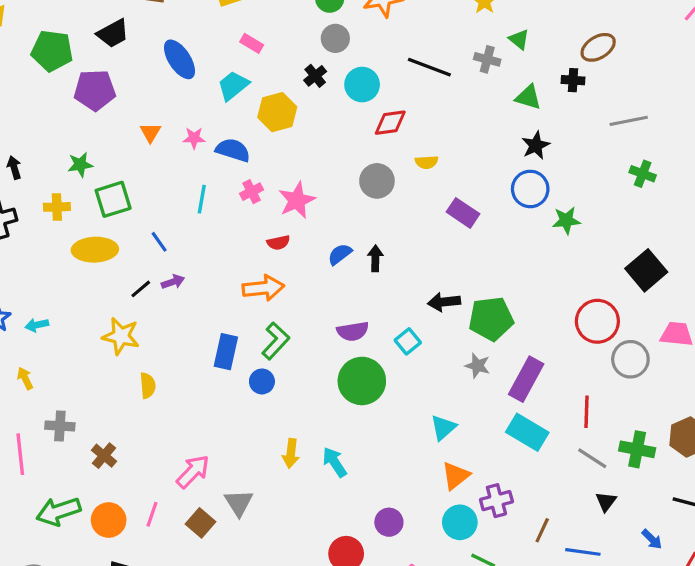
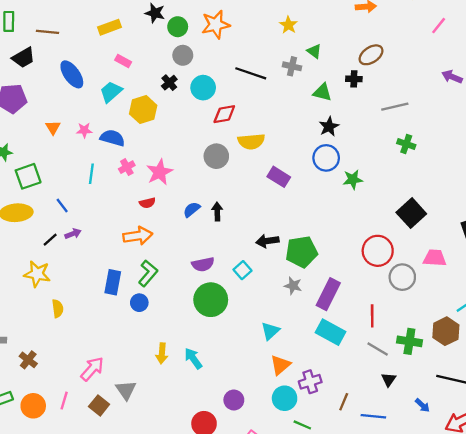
yellow semicircle: (427, 162) -> (251, 141), size x1.6

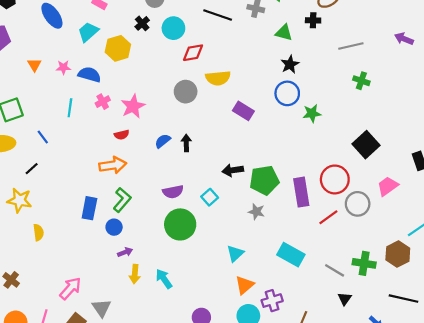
purple arrow: (452, 77) -> (404, 39), moved
purple arrow: (73, 234) -> (125, 252), moved
pink trapezoid: (435, 258) -> (388, 186), turned -40
purple rectangle: (328, 294) -> (301, 192), moved, turned -36
red line: (372, 316) -> (328, 217), moved, turned 54

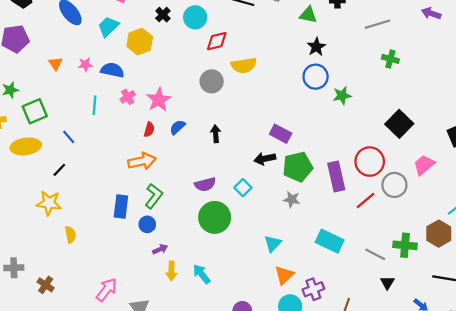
purple rectangle: (243, 111) -> (281, 134), moved
red semicircle: (122, 135) -> (149, 130), turned -56
blue semicircle: (163, 141) -> (177, 127), moved

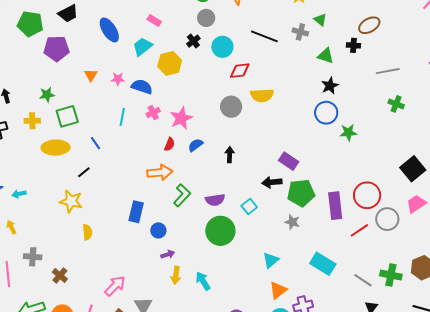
black square: (399, 124) -> (413, 169), moved
green L-shape: (154, 196) -> (182, 195), moved

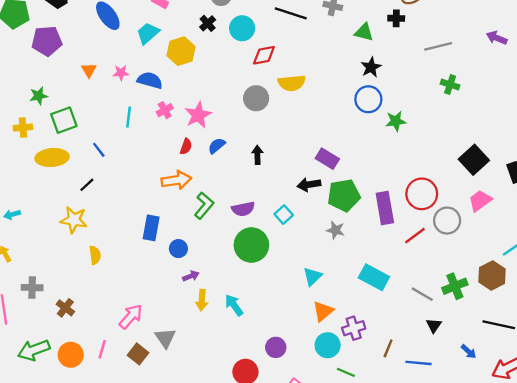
green cross: (391, 275) -> (455, 286), turned -30

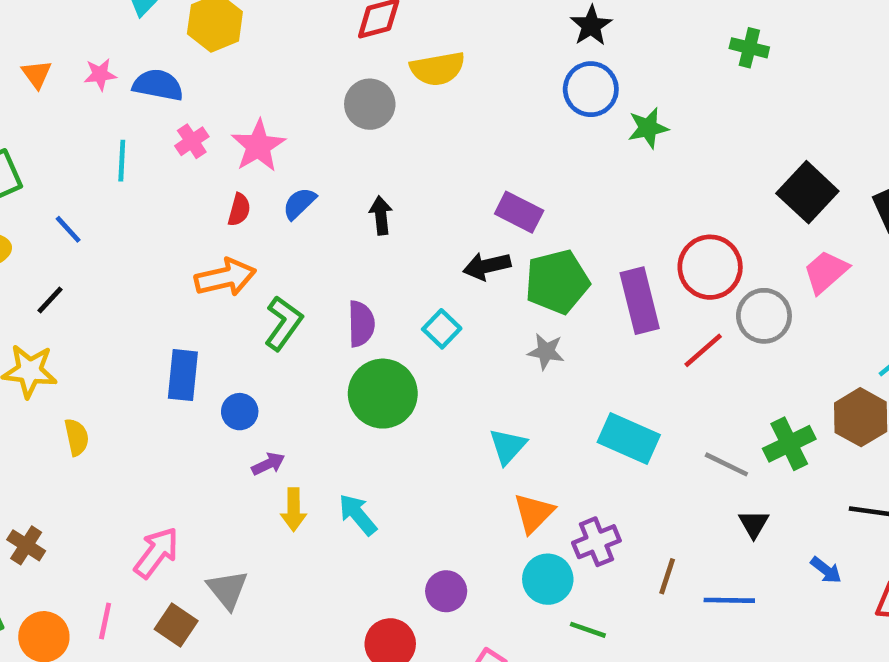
purple semicircle: (243, 209) -> (361, 324), turned -75

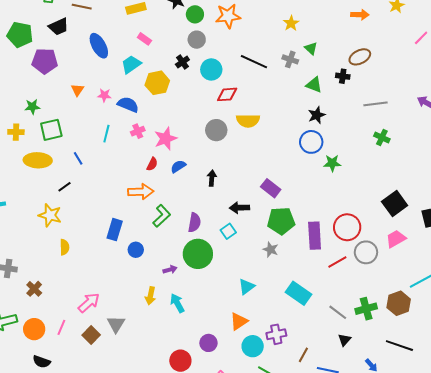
black arrow: (487, 266) -> (239, 208), moved
purple arrow: (268, 464) -> (170, 270), moved
orange triangle: (534, 513) -> (239, 321), moved

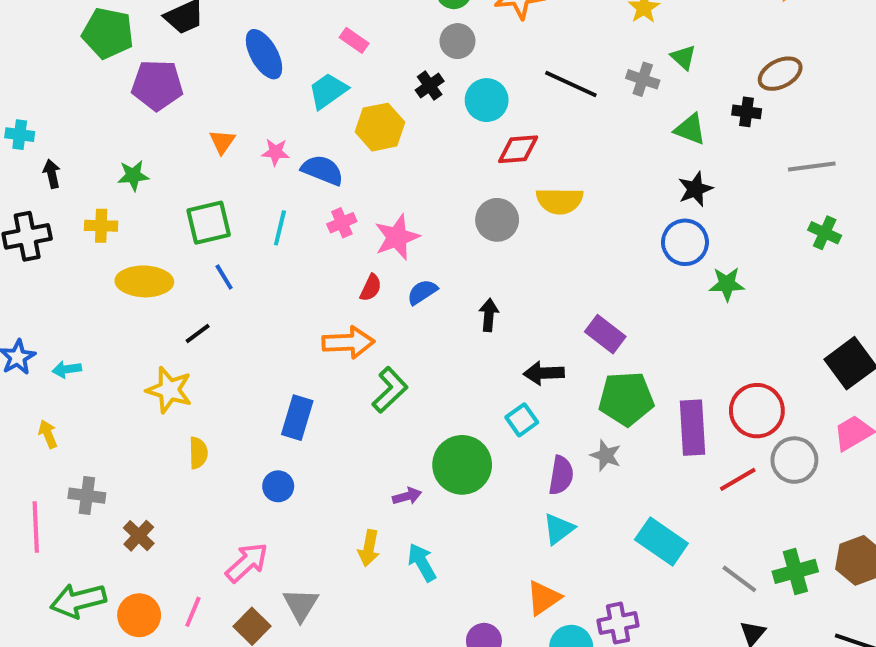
green square: (51, 130) -> (209, 223), moved
purple semicircle: (194, 223) -> (561, 475), moved
blue circle: (136, 250) -> (278, 486), moved

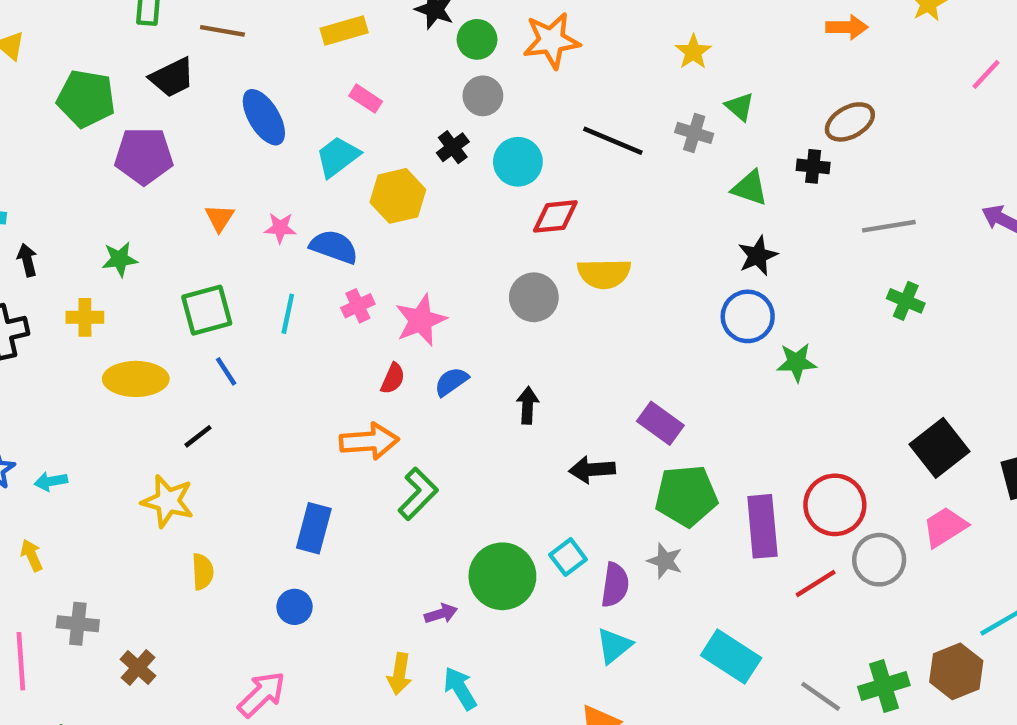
cyan square: (522, 420) -> (568, 557), moved

